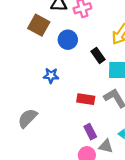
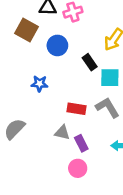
gray triangle: (106, 146) -> (62, 133), moved

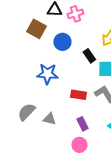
blue star: (40, 84) -> (47, 74), size x1.5
gray triangle: (62, 133) -> (49, 119), moved

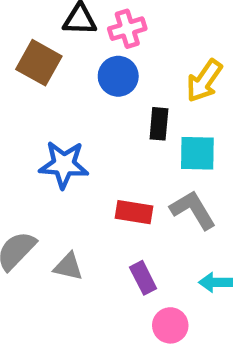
blue circle: (62, 42) -> (118, 76), moved
black rectangle: (89, 56) -> (159, 124), turned 40
pink circle: (79, 145) -> (170, 325), moved

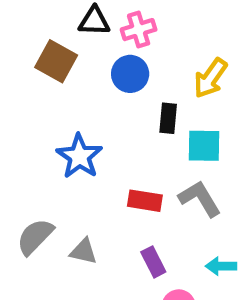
blue star: (64, 165) -> (79, 156), turned 30

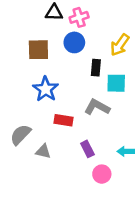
brown square: (56, 61) -> (38, 50), moved, turned -30
gray L-shape: (200, 199) -> (97, 107), moved, turned -30
red rectangle: (145, 201) -> (64, 120), moved
gray triangle: (84, 251) -> (43, 151), moved

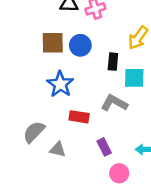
blue circle: (74, 42) -> (80, 45), moved

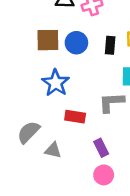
black rectangle: (113, 62) -> (110, 45), moved
gray L-shape: (114, 103) -> (111, 102), turned -32
pink circle: (119, 173) -> (104, 175), moved

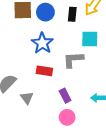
blue star: (56, 83) -> (42, 43), moved
gray triangle: (53, 150) -> (27, 98), turned 40

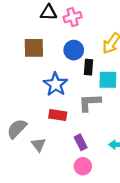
blue circle: (45, 12) -> (74, 50), moved
black rectangle: (72, 14) -> (88, 67), moved

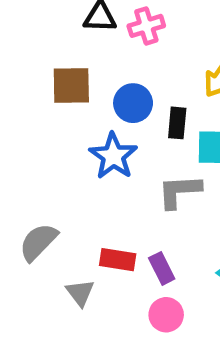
blue circle: (74, 50) -> (133, 103), moved
red rectangle: (58, 115) -> (118, 260), moved
gray triangle: (38, 145) -> (80, 293), moved

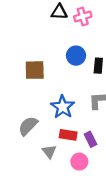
brown square: (71, 85) -> (35, 70), moved
blue star: (113, 156) -> (63, 107), moved
pink circle: (166, 315) -> (79, 162), moved

